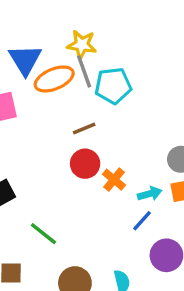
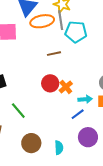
red circle: (85, 164) -> (50, 83), moved

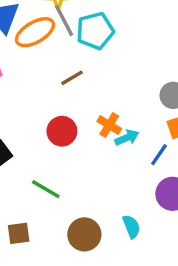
red circle: (50, 83) -> (62, 131), moved
cyan arrow: (85, 99) -> (127, 138), moved
blue line: (78, 114) -> (159, 155), moved

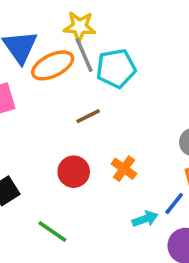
cyan arrow: (127, 138) -> (145, 219), moved

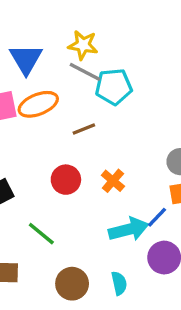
gray line: (84, 55) -> (85, 72), turned -44
orange ellipse: (53, 65) -> (38, 104), moved
cyan arrow: (145, 219) -> (129, 229), size x1.6

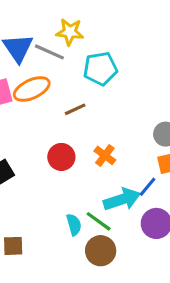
gray line: (85, 72) -> (49, 52), moved
green line: (41, 234) -> (99, 221), moved
cyan semicircle: (119, 283) -> (74, 225), moved
brown circle: (72, 284) -> (101, 251), moved

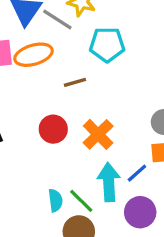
orange cross: (105, 155) -> (98, 134), size x1.4
cyan arrow: (122, 199) -> (109, 182), turned -84

